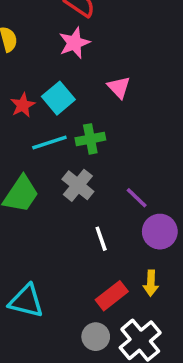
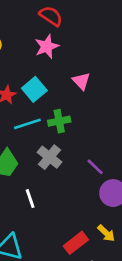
white line: (101, 239) -> (30, 199), moved
yellow arrow: (151, 283) -> (106, 233), turned -48

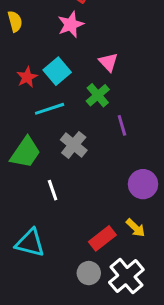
green cross: (59, 121) -> (98, 95), moved, turned -30
purple line: (95, 167) -> (122, 125), moved, turned 30

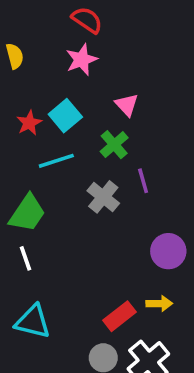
gray cross: (74, 145) -> (103, 197), moved
white line: (53, 190) -> (26, 258), moved
yellow arrow: (135, 228) -> (159, 304), turned -45

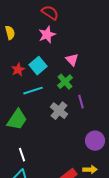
white line: (26, 258) -> (22, 155), moved

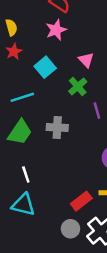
red star: (18, 70) -> (14, 52), moved
cyan line: (33, 91) -> (22, 97), moved
gray cross: (59, 111) -> (57, 127), moved, turned -36

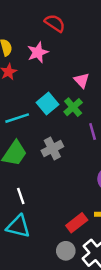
pink star: (56, 30) -> (38, 52), moved
cyan square: (45, 67) -> (48, 103), moved
gray cross: (57, 127) -> (52, 149), turned -30

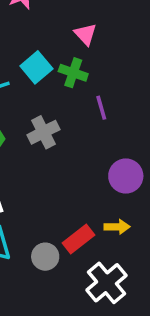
green cross: (73, 107) -> (73, 73), turned -30
gray circle: (66, 251) -> (45, 257), moved

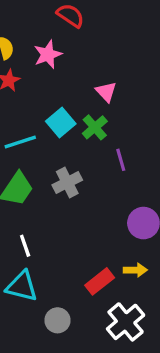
green cross: (73, 73) -> (95, 127), turned 30
gray circle: (45, 257) -> (57, 320), moved

